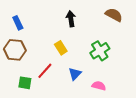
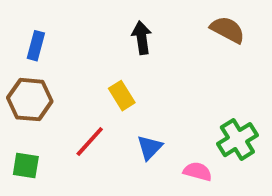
blue rectangle: (18, 23) -> (36, 46), turned 40
green cross: (100, 51) -> (237, 140), moved
green square: (25, 83) -> (26, 165), moved

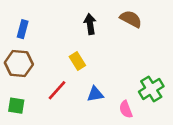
brown semicircle: (228, 30) -> (131, 19), moved
blue triangle: (150, 147) -> (95, 94), turned 36
pink semicircle: (198, 171) -> (126, 109), turned -126

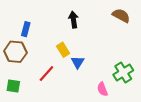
brown semicircle: (131, 19) -> (121, 16), moved
blue rectangle: (23, 29) -> (26, 29), moved
blue triangle: (95, 94) -> (78, 62), moved, turned -48

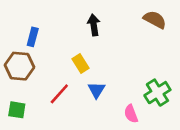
blue triangle: (78, 62) -> (96, 90), moved

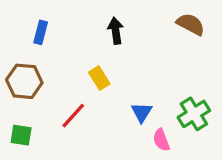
blue rectangle: (33, 37) -> (41, 32), moved
blue triangle: (96, 90) -> (142, 112), moved

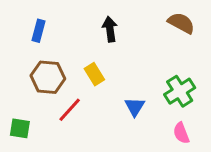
brown hexagon: (24, 81) -> (48, 77), moved
green cross: (194, 114) -> (180, 91), moved
pink semicircle: (161, 140) -> (181, 133), moved

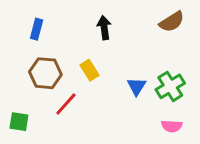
brown semicircle: (181, 23) -> (172, 22), turned 120
blue triangle: (135, 107) -> (136, 86), moved
pink semicircle: (181, 133) -> (172, 126), turned -66

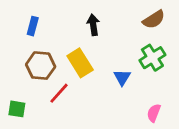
yellow rectangle: (89, 70) -> (80, 63), size x1.5
green cross: (170, 86) -> (152, 58), moved
pink semicircle: (172, 126) -> (154, 113), turned 108

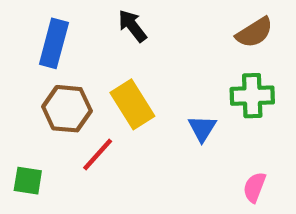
black arrow: (93, 25) -> (132, 26), moved, turned -30
blue rectangle: (33, 26) -> (54, 43), size x1.5
green cross: (152, 58) -> (252, 96), turned 30

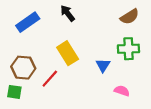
blue rectangle: (54, 43) -> (28, 22), turned 40
brown hexagon: (67, 109) -> (23, 68), moved
pink semicircle: (254, 187) -> (122, 91), moved, turned 88

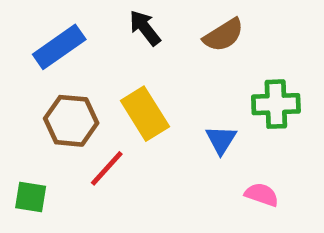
brown semicircle: (130, 17) -> (224, 35), moved
brown hexagon: (23, 68) -> (71, 121), moved

